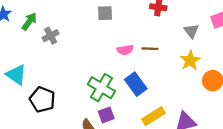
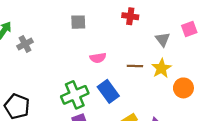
brown line: (150, 49) -> (135, 66), moved
green cross: (101, 88) -> (75, 95), turned 36

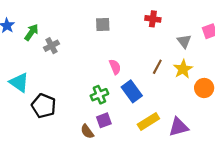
pink semicircle: (98, 58) -> (115, 67), moved, turned -104
brown line: (135, 66) -> (157, 67), turned -64
green cross: (75, 95) -> (99, 95), size x0.7

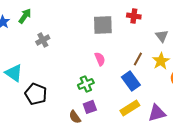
gray square: (103, 25) -> (103, 25), moved, size x1.5
green arrow: (31, 32) -> (25, 16), moved
blue rectangle: (132, 91) -> (131, 81), moved

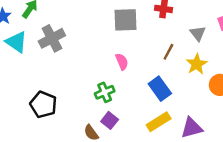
gray cross: (43, 40) -> (52, 38), size x1.5
brown line: (138, 59) -> (168, 52), moved
cyan triangle: (14, 73) -> (16, 42), moved
purple square: (90, 107) -> (110, 120), turned -32

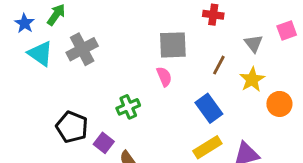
gray square: (125, 20) -> (173, 45), moved
green cross: (105, 92) -> (128, 107), moved
purple square: (110, 120) -> (104, 143), moved

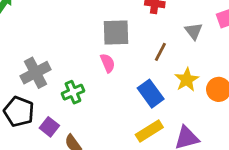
gray cross: (82, 49) -> (36, 73), moved
yellow star: (252, 79) -> (187, 80), moved

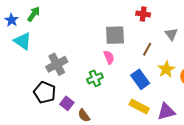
green cross: (73, 92) -> (95, 78), moved
yellow rectangle: (149, 131) -> (139, 106), turned 60

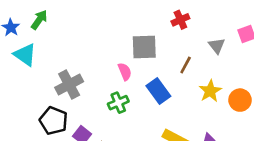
red cross: (143, 14) -> (180, 20), turned -32
pink semicircle: (109, 57) -> (125, 72), moved
blue rectangle: (140, 79) -> (158, 91), moved

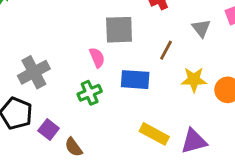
blue rectangle: (158, 91) -> (135, 80), turned -50
yellow star: (210, 91) -> (194, 80), turned 30

